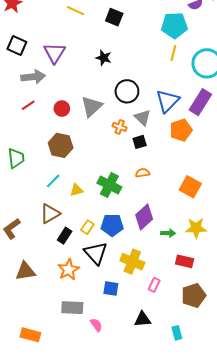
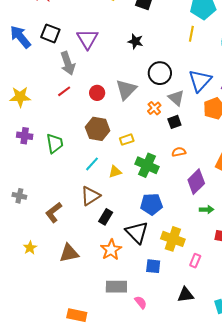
yellow line: (173, 53) -> (191, 34), moved
gray arrow: (33, 77) -> (68, 63), turned 80
orange cross: (120, 127) -> (154, 108), turned 32
purple diamond: (144, 217) -> (196, 182), moved
yellow rectangle: (87, 227) -> (127, 140), moved, turned 40

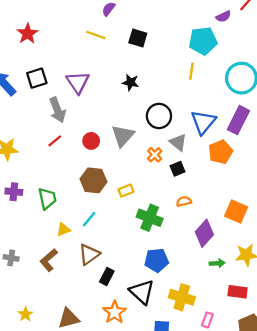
black square: (50, 33) -> (37, 78), turned -36
yellow triangle: (115, 172) -> (63, 229), moved
brown L-shape: (54, 212) -> (49, 260), moved

